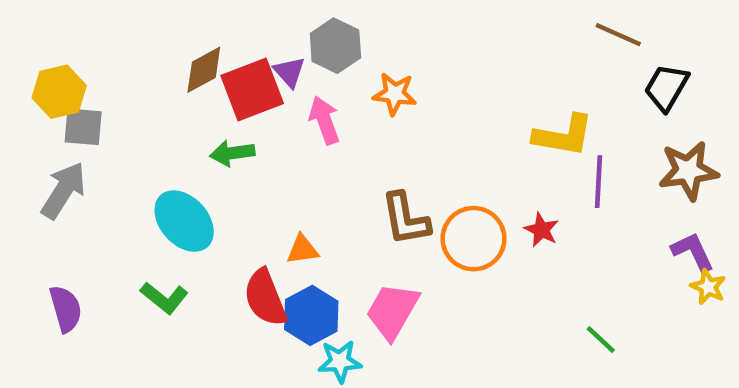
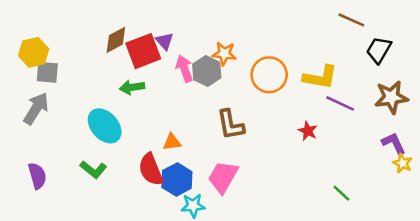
gray hexagon: (335, 46) -> (207, 71), moved
purple line: (599, 182) -> (340, 103), turned -68
orange circle: (474, 239) -> (269, 75), moved

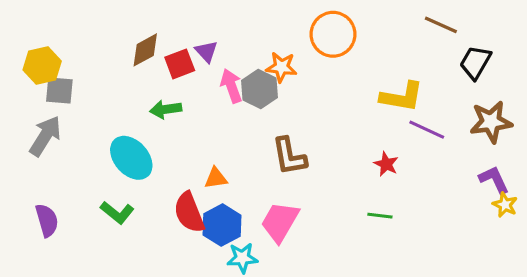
red square: (143, 51) -> (180, 64), size x0.7
orange circle: (269, 75) -> (333, 34), moved
green line: (341, 193) -> (380, 216), moved, turned -36

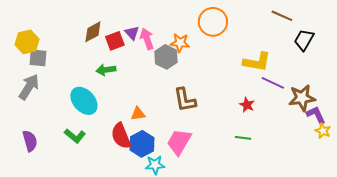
pink arrow: (231, 86) -> (147, 39), moved
brown star: (491, 122) -> (302, 98), moved

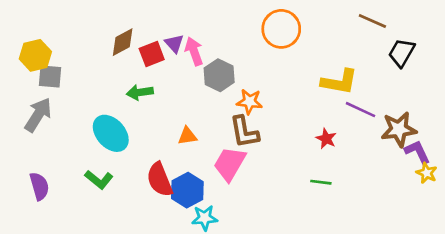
orange star: (180, 43) -> (250, 102), moved
orange triangle: (138, 114) -> (187, 136), moved
pink trapezoid: (179, 142) -> (230, 164), moved

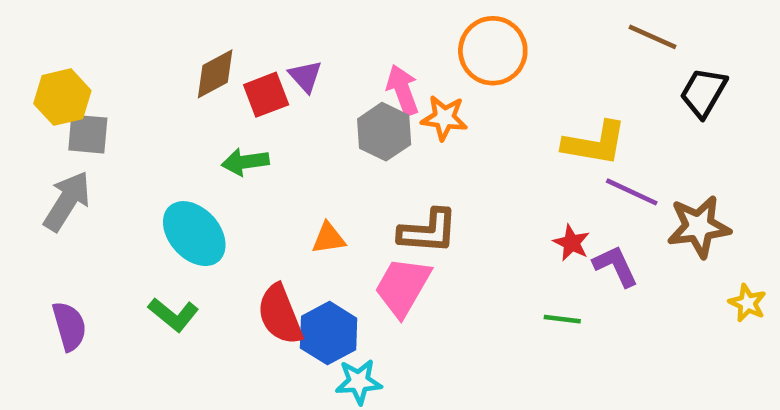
pink arrow: (194, 51) -> (403, 90), moved
orange star: (250, 102) -> (444, 118), moved
brown L-shape: (244, 132) -> (428, 231), turned -76
purple L-shape: (417, 152) -> (615, 266), moved

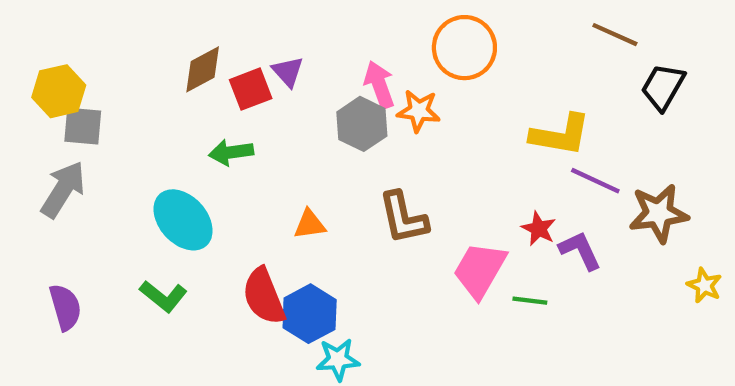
brown L-shape: (428, 231) -> (403, 218), turned 74
pink trapezoid: (403, 287) -> (480, 270), moved

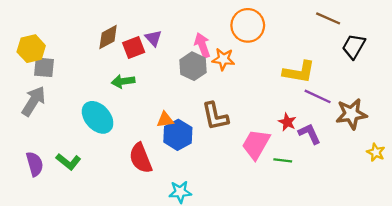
green L-shape: (163, 296) -> (68, 162), moved
blue hexagon: (310, 314) -> (178, 135), moved

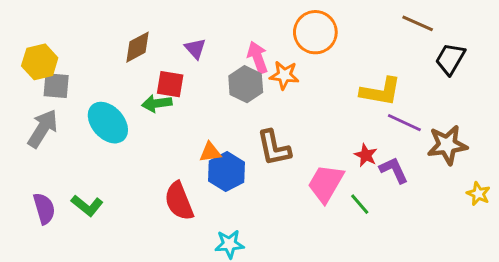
red square: (134, 48) -> (170, 84), moved, turned 30
cyan ellipse: (98, 117) -> (108, 123), moved
green line: (283, 160) -> (360, 204), turned 42

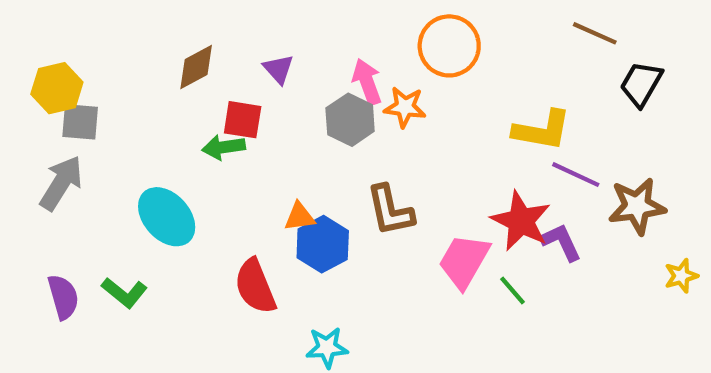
cyan ellipse: (108, 123) -> (167, 217), moved
red star: (366, 155) -> (521, 221), size x1.8
yellow star: (478, 194) -> (681, 276), turned 30

